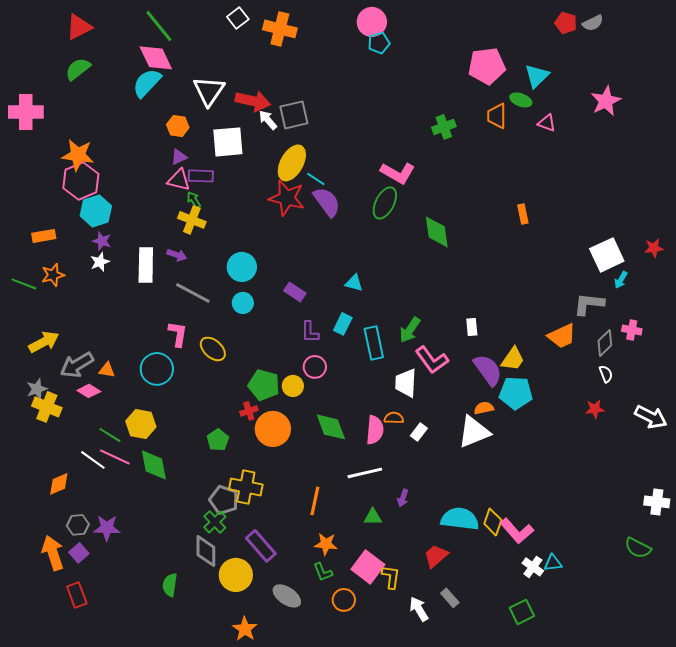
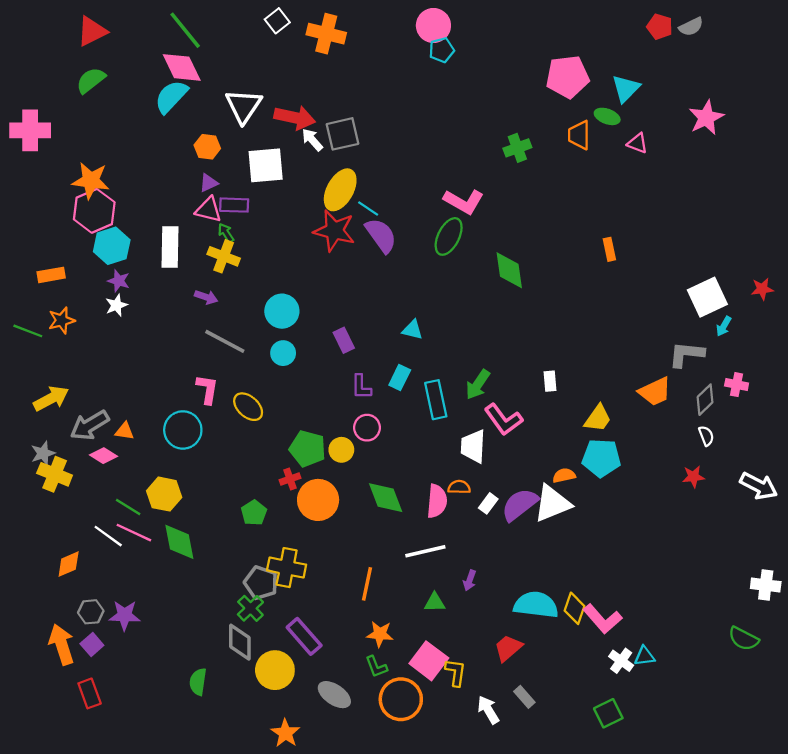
white rectangle: (146, 265) -> (170, 247), moved
purple rectangle: (295, 292) -> (344, 340), turned 30
purple semicircle: (488, 370) -> (520, 505), moved, turned -92
orange circle: (344, 600) -> (401, 699), size x1.6

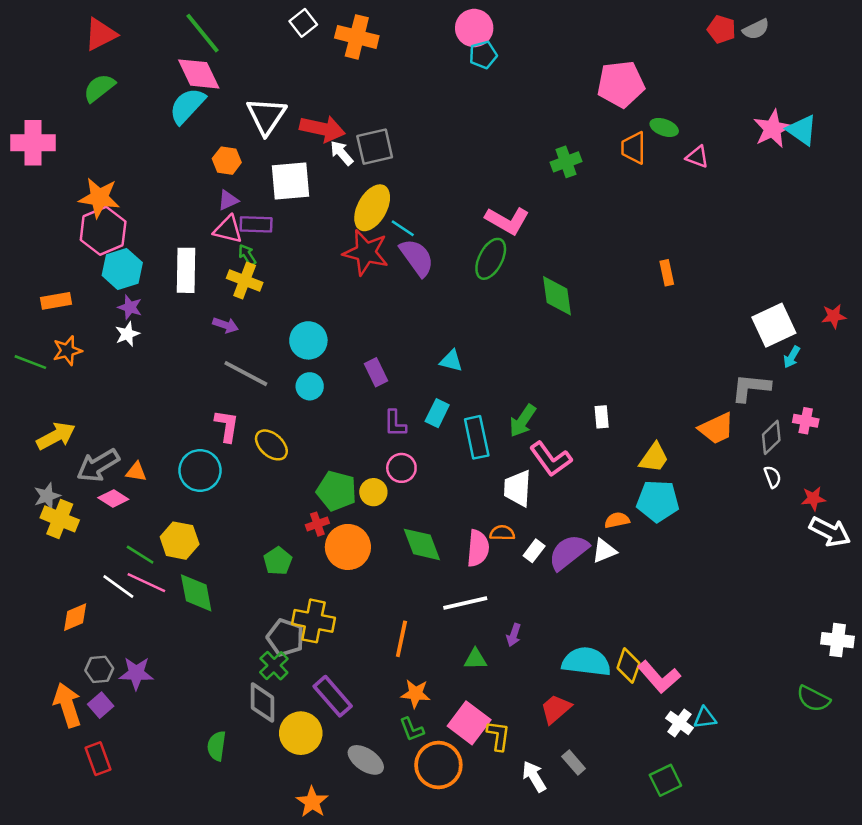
cyan triangle: (626, 88) -> (802, 130), moved, turned -40
red star: (693, 477) -> (813, 499), moved
white triangle: (552, 503) -> (604, 551), size x0.6

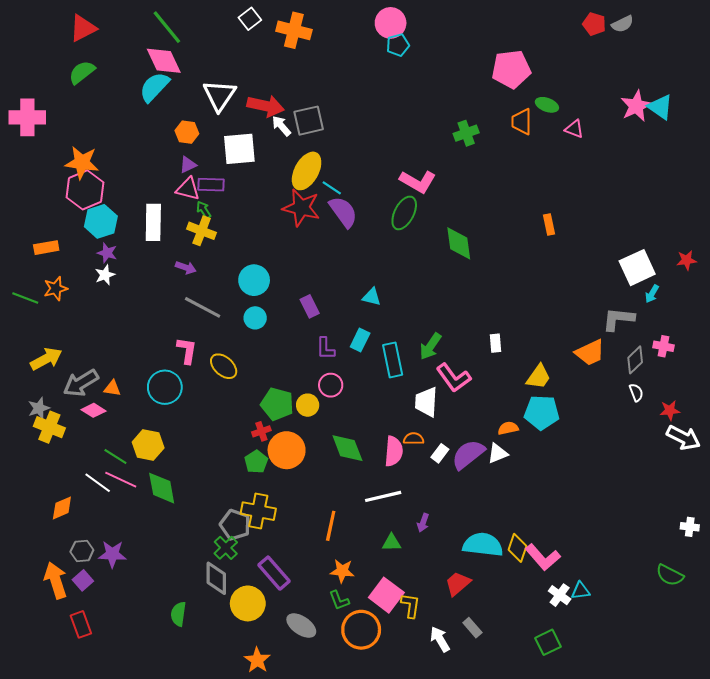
green pentagon: (278, 561) -> (256, 462), moved
white cross: (838, 640) -> (690, 527), size x0.7

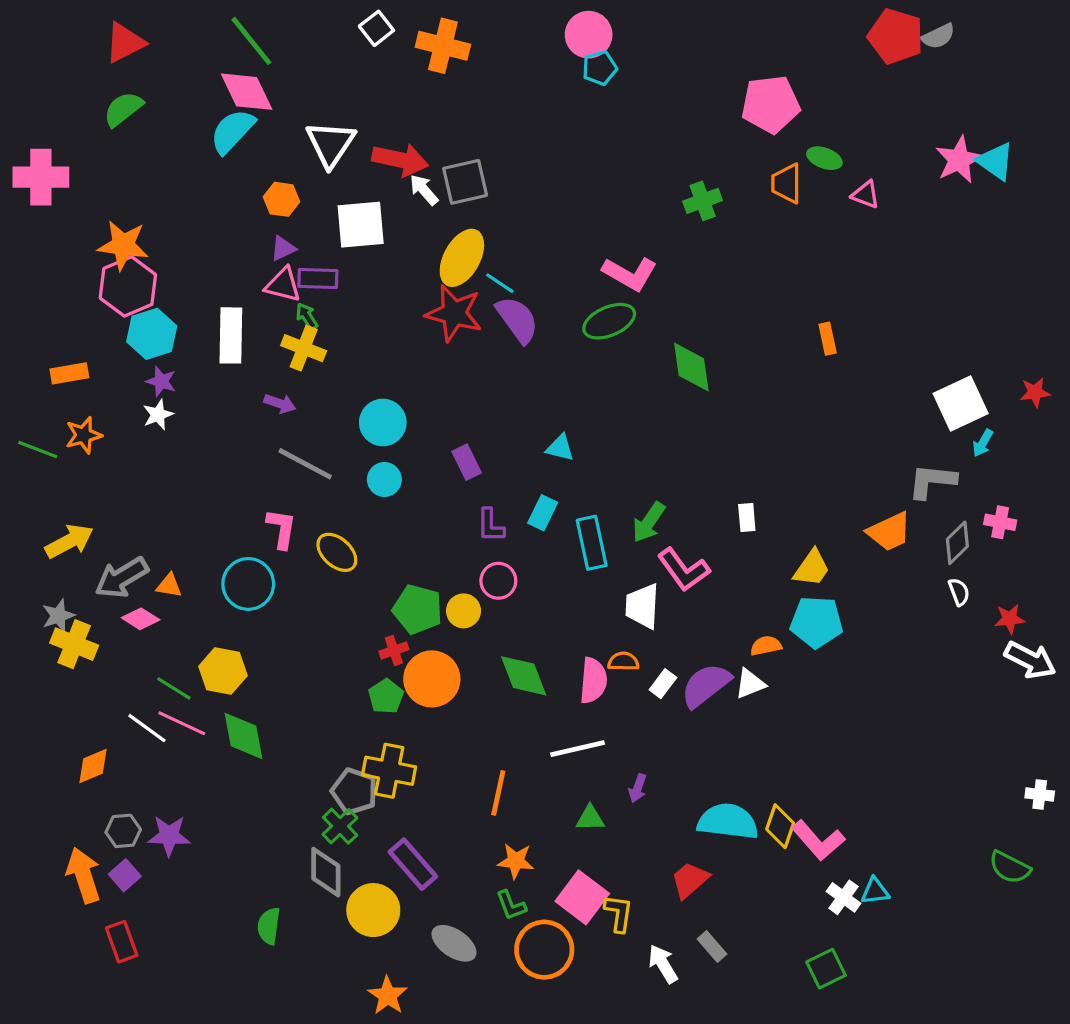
red pentagon: (594, 24) -> (896, 36), size x1.6
green ellipse: (404, 213) -> (609, 321), turned 40

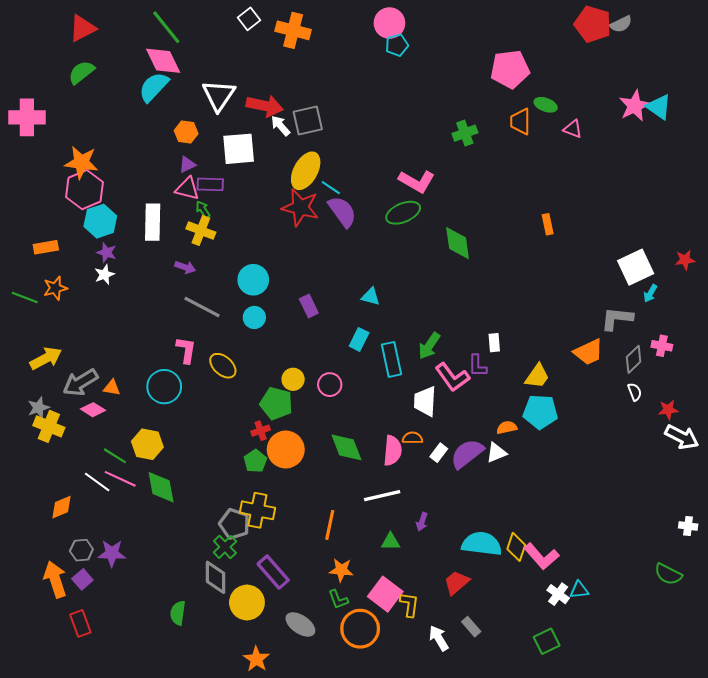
purple L-shape: (490, 525) -> (477, 366), moved
yellow circle: (464, 611) -> (293, 379), moved

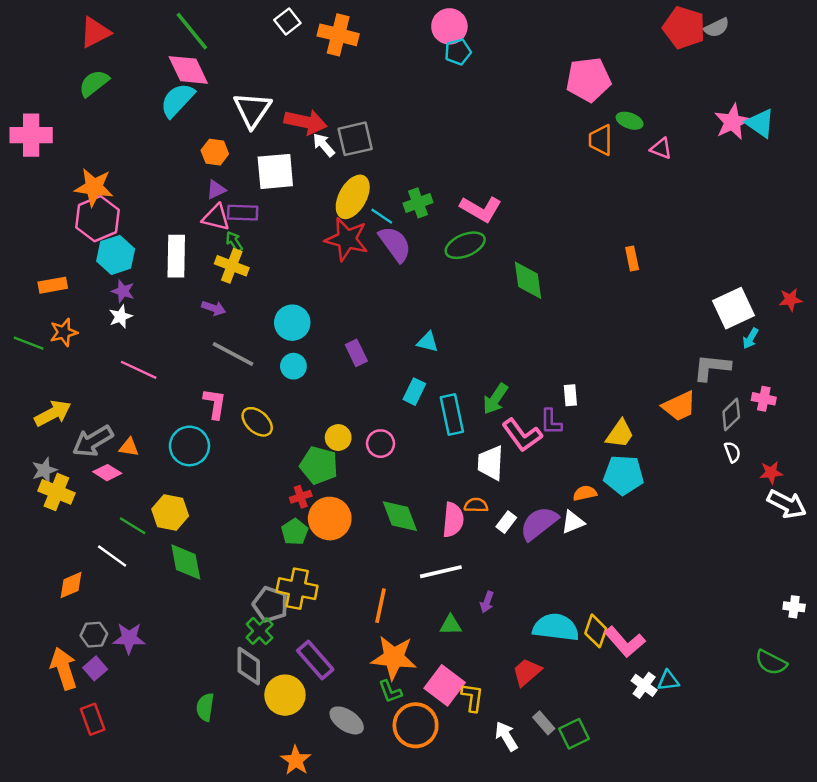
green cross: (465, 133) -> (418, 203), moved
pink line: (120, 479) -> (139, 370), moved
orange star: (341, 570) -> (394, 658), size x1.6
green square: (547, 641) -> (574, 734), moved

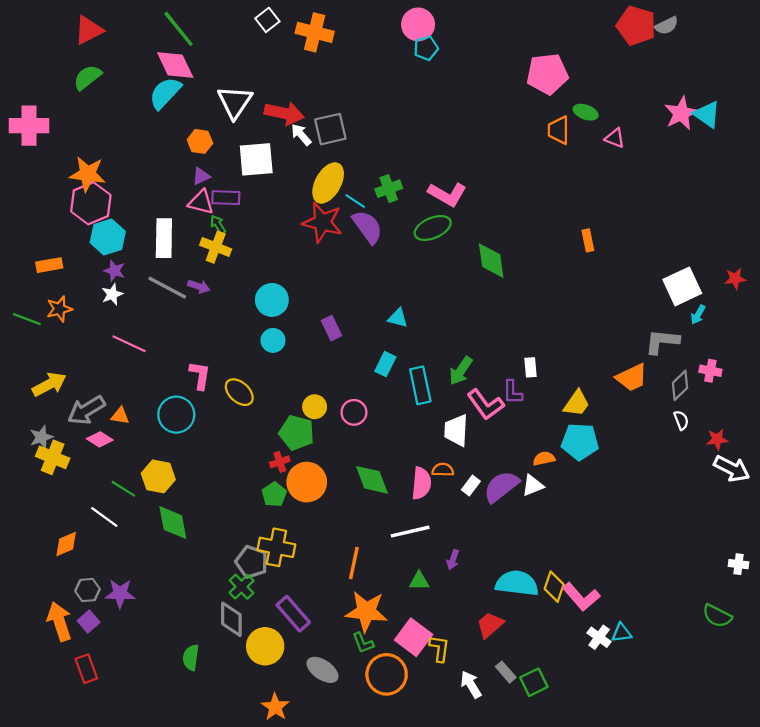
gray line: (233, 354) -> (167, 288), moved

